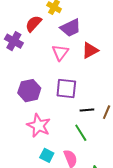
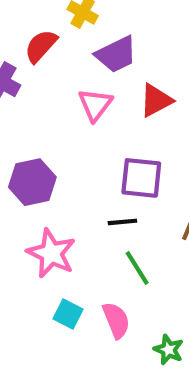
purple square: (66, 88) -> (141, 178), moved
black line: (87, 110) -> (122, 222), moved

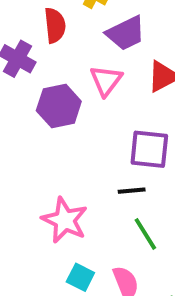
red semicircle: (41, 46) -> (55, 25), turned 132
purple hexagon: (32, 182) -> (59, 106), moved

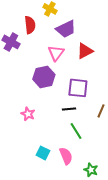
purple hexagon: (59, 106) -> (44, 77), moved
pink star: (65, 220) -> (28, 114), moved, size x0.6

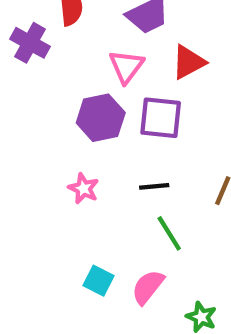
purple square: (78, 88) -> (161, 118), moved
pink star: (28, 114) -> (84, 188), moved
pink semicircle: (66, 156) -> (148, 287), turned -120

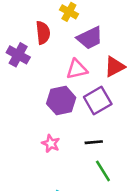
pink triangle: (126, 66) -> (77, 69), turned 40
purple square: (161, 118) -> (98, 101), turned -36

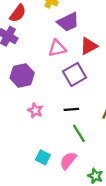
red semicircle: (43, 33) -> (18, 13), moved, turned 42
purple hexagon: (61, 101) -> (22, 75), moved

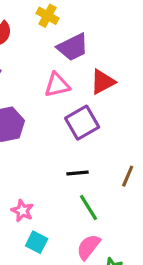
pink star: (35, 110) -> (22, 211), moved
pink semicircle: (68, 161) -> (88, 247), moved

